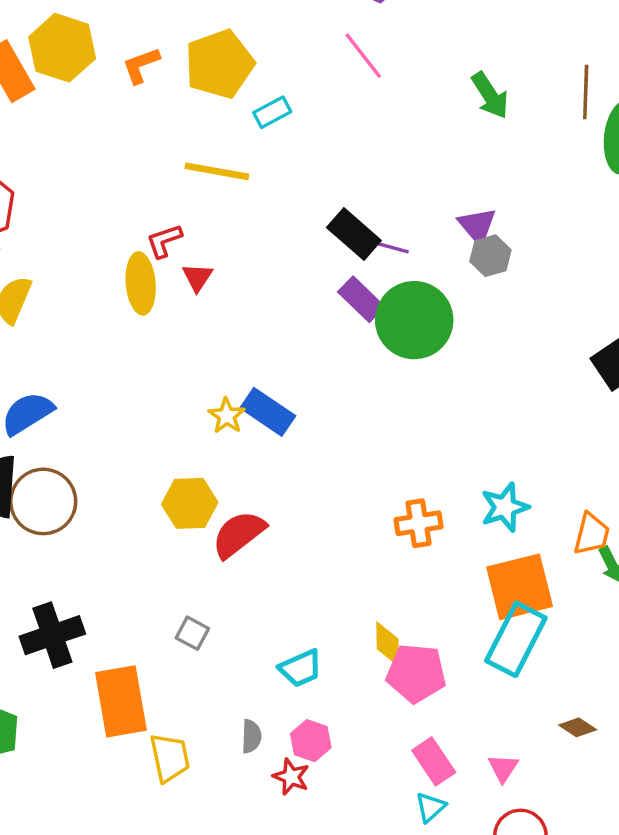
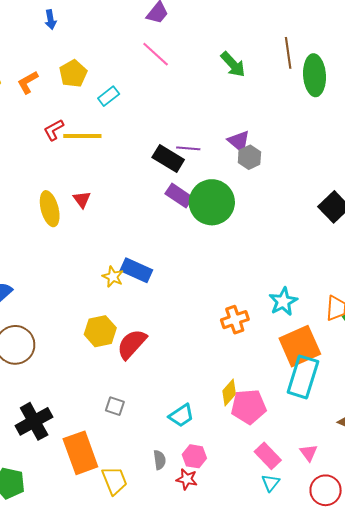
yellow pentagon: (219, 64) -> (73, 74), size x0.7
red L-shape: (164, 241) -> (54, 130), moved
purple line: (389, 247) -> (188, 148), moved
yellow diamond: (388, 644) -> (229, 392), turned 52

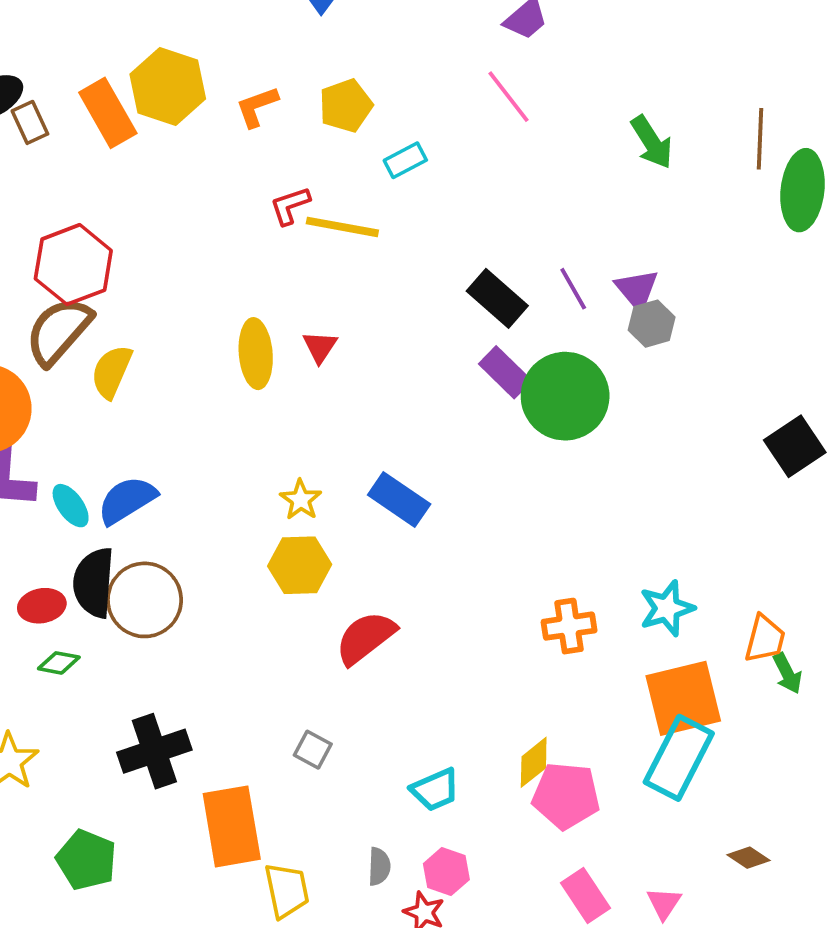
purple line: (188, 148) -> (573, 289), moved, turned 45
yellow star: (113, 277) -> (301, 500), moved
yellow hexagon: (100, 331) -> (300, 565), moved

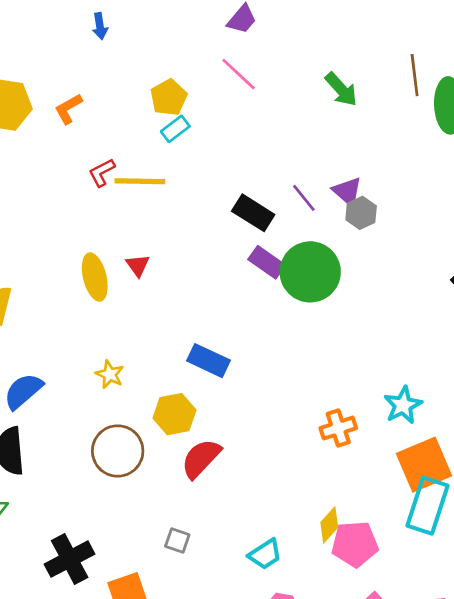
yellow pentagon: (346, 106) -> (169, 97), moved
yellow star: (301, 500) -> (110, 374), moved
yellow hexagon: (300, 565) -> (174, 414), moved
brown circle: (145, 600) -> (118, 451), moved

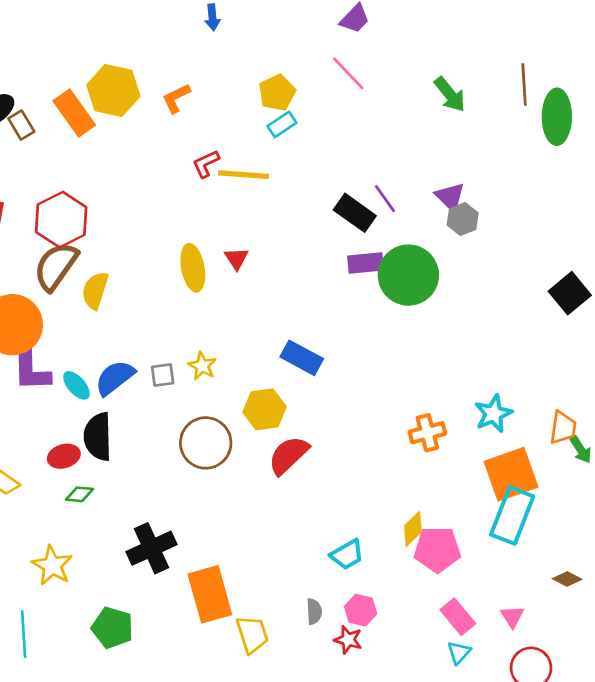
purple line: (304, 198) -> (385, 199), moved
purple rectangle: (267, 262) -> (366, 263), turned -44
gray square: (177, 540) -> (163, 375), moved, turned -30

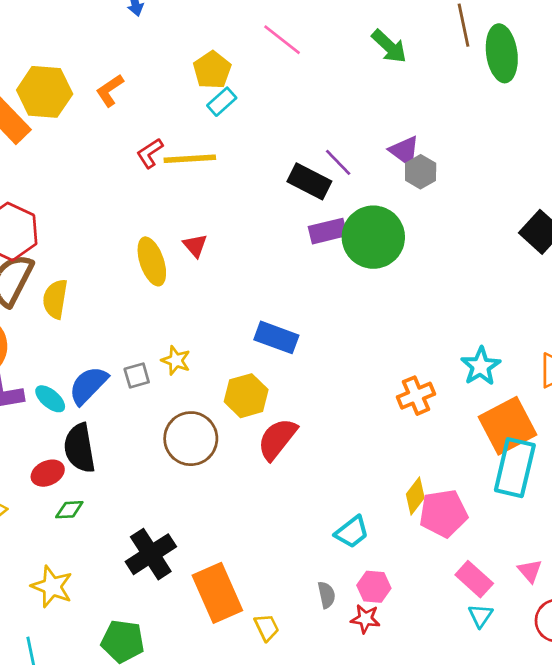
yellow trapezoid: (252, 634) -> (267, 628), size x0.7

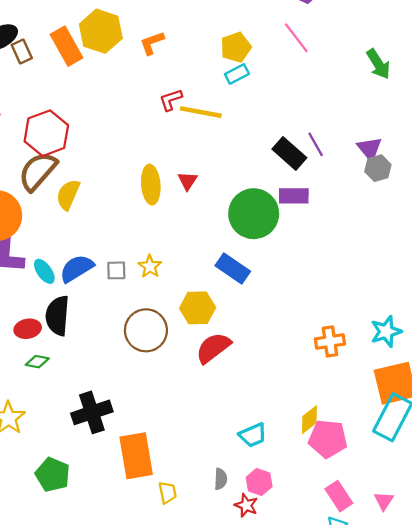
green circle: (373, 237) -> (254, 214), moved

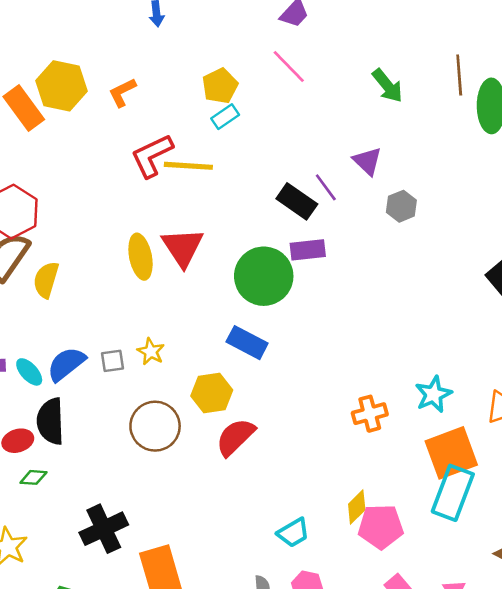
red L-shape: (171, 100) -> (152, 156), size x1.6
purple triangle: (369, 149) -> (367, 161), moved
red triangle: (188, 181) -> (183, 247), size x1.8

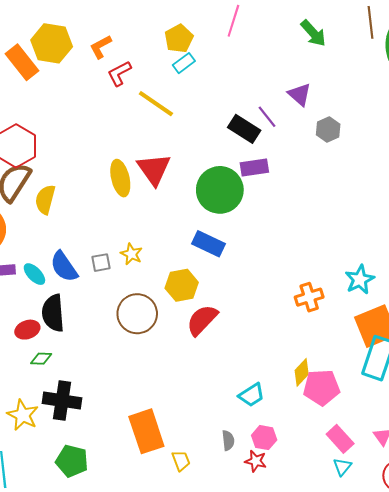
pink line: (289, 66) -> (233, 21), turned 64
red L-shape: (152, 156) -> (119, 73), moved, size x0.7
yellow line: (188, 166) -> (156, 104), turned 33
blue semicircle: (66, 364) -> (64, 267), turned -84
black cross: (104, 529) -> (62, 401), moved, turned 36

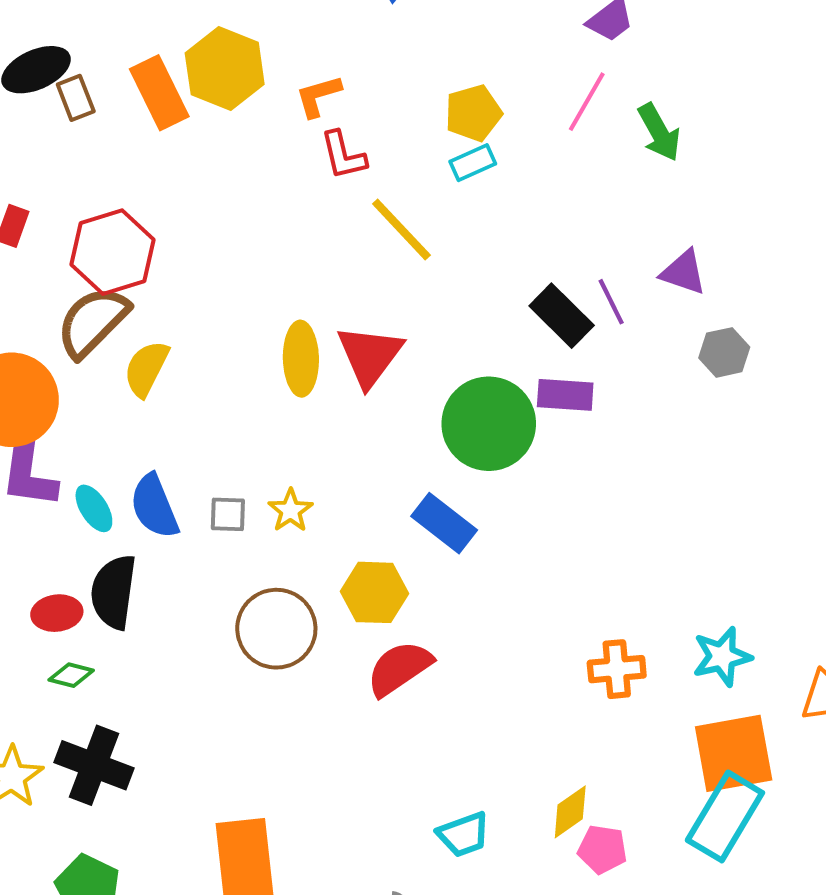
green arrow: (313, 33) -> (659, 132), moved
red L-shape: (119, 73) -> (343, 155), turned -88
purple triangle: (299, 94) -> (683, 272), turned -35
pink pentagon: (321, 387) -> (602, 849), size x0.7

